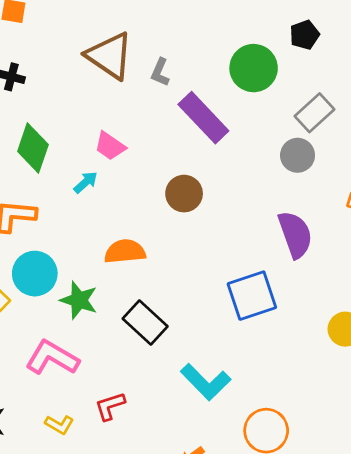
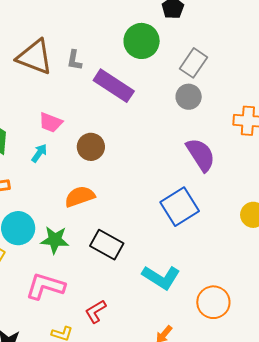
brown circle: (184, 194) -> (91, 147), moved

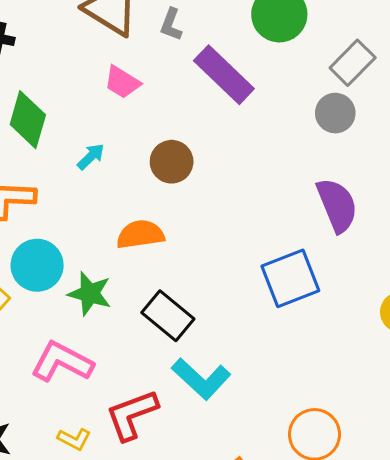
pink trapezoid: (51, 122) -> (122, 82), moved
cyan L-shape: (161, 277) -> (201, 379), moved
red L-shape: (96, 311) -> (132, 415), size x1.5

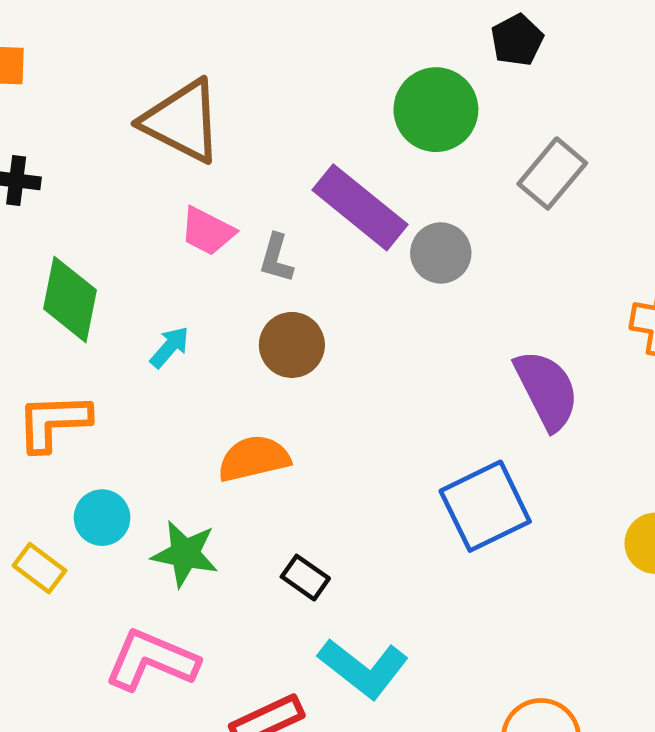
gray L-shape: (171, 25) -> (276, 258), moved
gray circle: (335, 113) -> (441, 253), moved
cyan circle: (37, 265) -> (102, 518), size x0.7
black rectangle: (168, 316) -> (305, 578), size x0.6

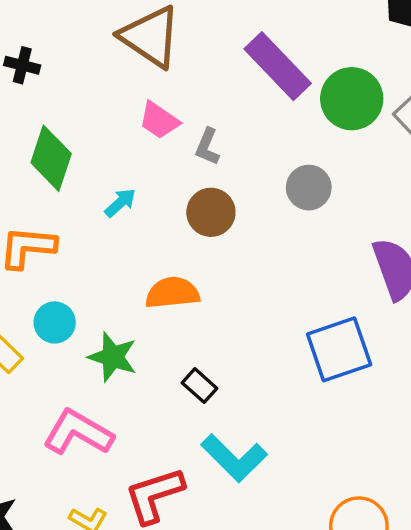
green circle: (436, 110) -> (352, 99), moved
purple rectangle: (360, 207) -> (278, 66), moved
gray circle: (441, 253) -> (309, 188), moved

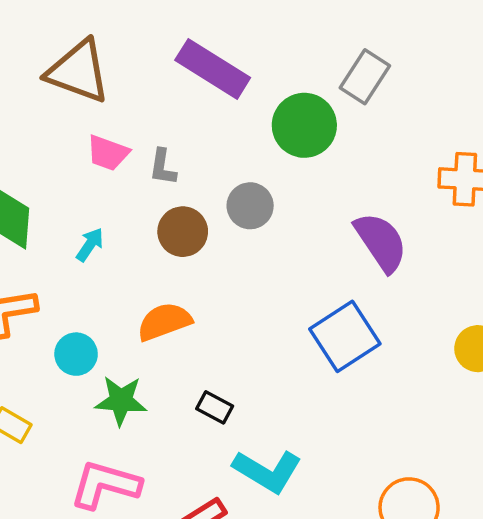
green circle: (352, 99) -> (304, 125), moved
gray circle: (309, 188) -> (250, 206), moved
cyan circle: (55, 322) -> (76, 354), moved

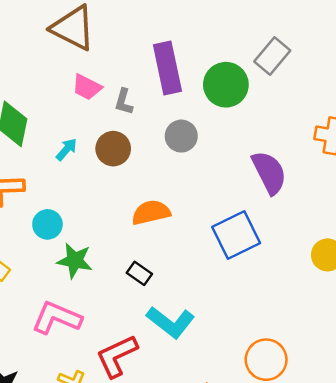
purple rectangle: (213, 69) -> (167, 68), moved, turned 39
brown circle: (183, 232) -> (113, 149), moved
orange semicircle: (164, 322) -> (151, 212), moved

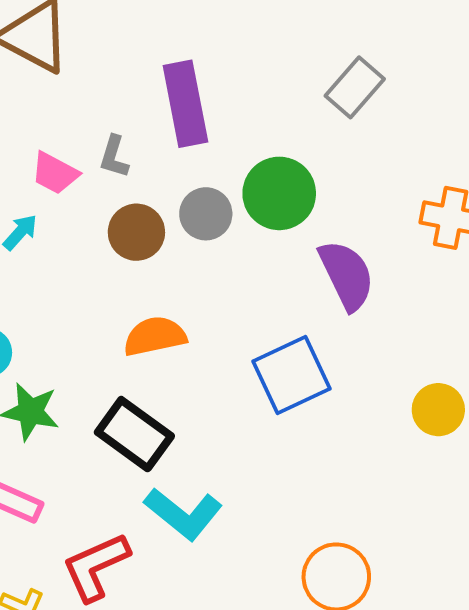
green circle: (226, 85) -> (279, 193), moved
pink trapezoid: (87, 87) -> (55, 173), moved
brown circle: (113, 149) -> (136, 232), moved
black rectangle: (139, 273) -> (134, 434), size x1.8

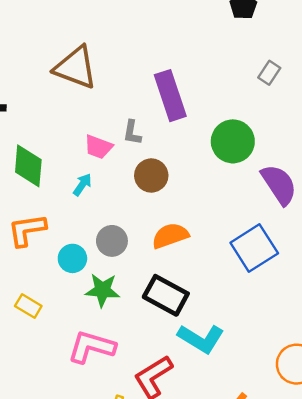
gray rectangle: (355, 87) -> (269, 73), size x0.7
gray circle: (206, 214) -> (112, 241), moved

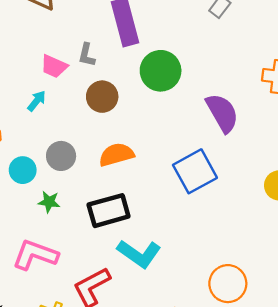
green circle: (233, 141) -> (161, 71), moved
green star: (102, 290) -> (49, 202), size x0.7
black rectangle: (166, 295) -> (109, 211), turned -48

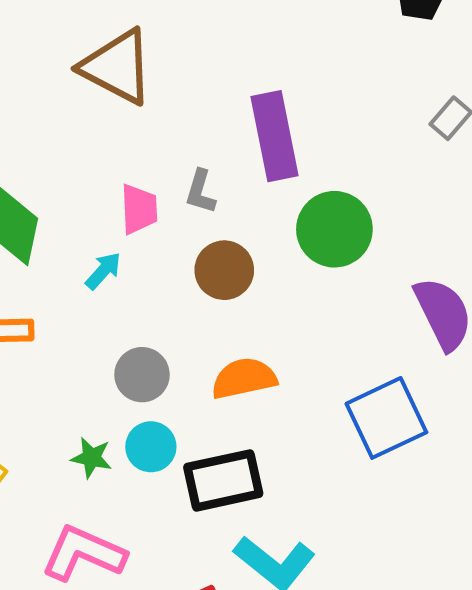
pink trapezoid: (54, 66) -> (139, 209), turned -120
cyan circle: (23, 170) -> (151, 447), moved
green star: (49, 202) -> (91, 458), moved

